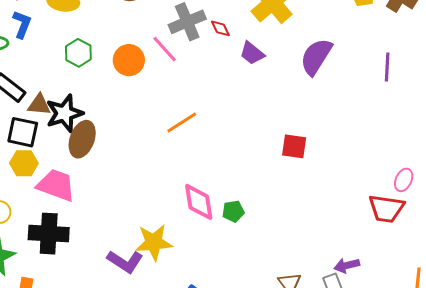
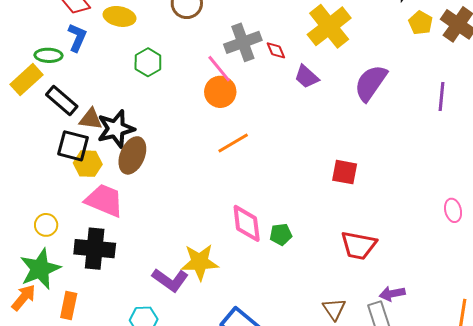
green hexagon: (78, 53) -> (148, 62), moved
orange circle: (129, 60) -> (220, 92), moved
yellow hexagon: (24, 163) -> (88, 164), moved
pink ellipse: (404, 180) -> (453, 210), turned -40
red trapezoid: (386, 209) -> (359, 245), moved

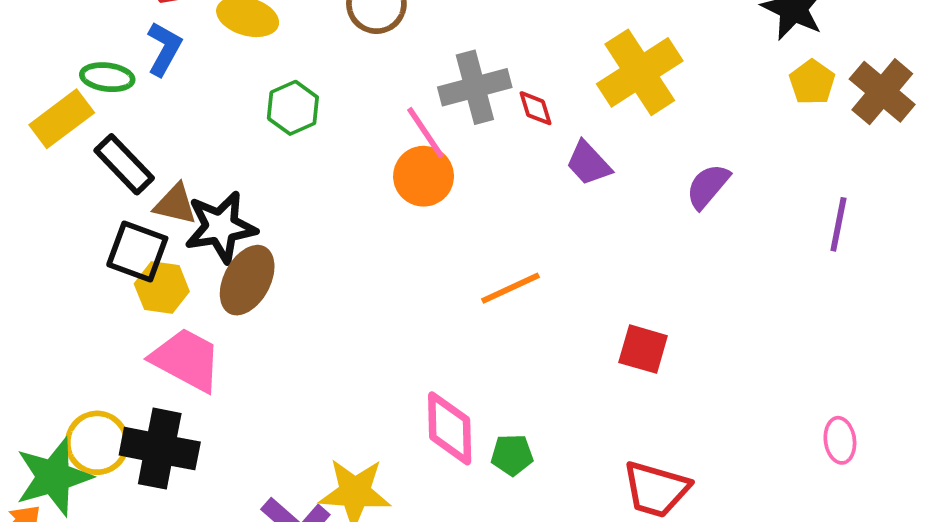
purple semicircle: (371, 83) -> (708, 186), size x0.7
orange line: (233, 143) -> (510, 288), moved
yellow circle: (46, 225) -> (97, 443), moved, size x1.4

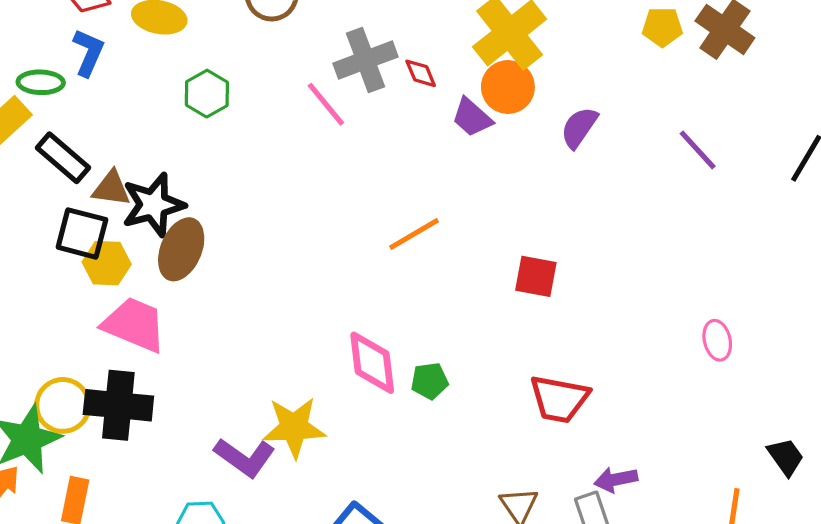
yellow pentagon: (812, 82) -> (662, 27), turned -30
orange circle: (424, 176) -> (508, 87), moved
purple line: (838, 224) -> (698, 150), turned -48

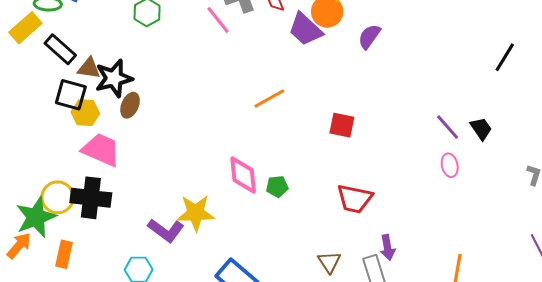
purple trapezoid: (472, 117) -> (305, 29), size x1.4
purple line: (698, 150) -> (448, 127), moved
brown ellipse: (181, 249) -> (130, 105), size x0.7
black trapezoid: (786, 457) -> (481, 129), moved
purple arrow: (616, 480) -> (388, 247), turned -90

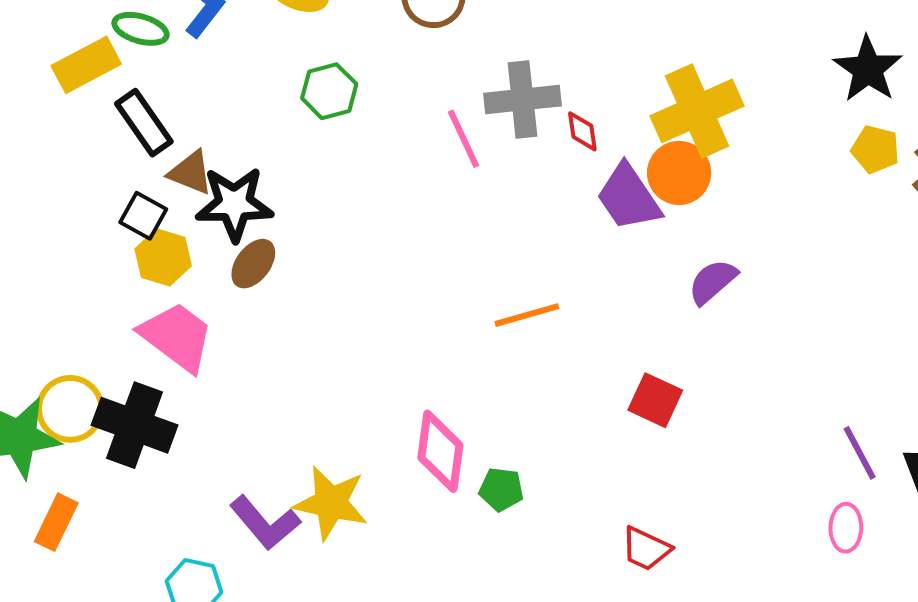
purple semicircle: (369, 37) -> (713, 282), moved
black square: (71, 95) -> (143, 216), size x0.7
red trapezoid: (355, 199) -> (646, 549), size x0.7

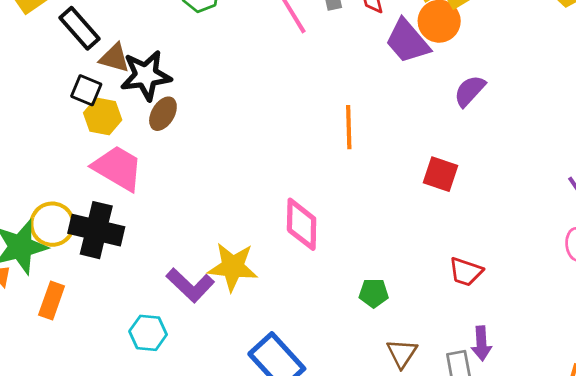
orange line: (527, 315) -> (349, 127), turned -69
green pentagon: (501, 489) -> (374, 293), moved
red trapezoid: (646, 549) -> (466, 272), moved

